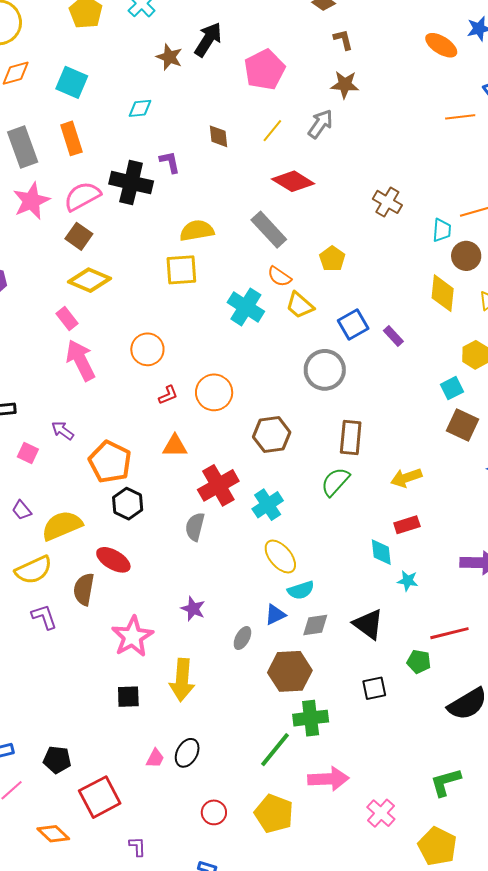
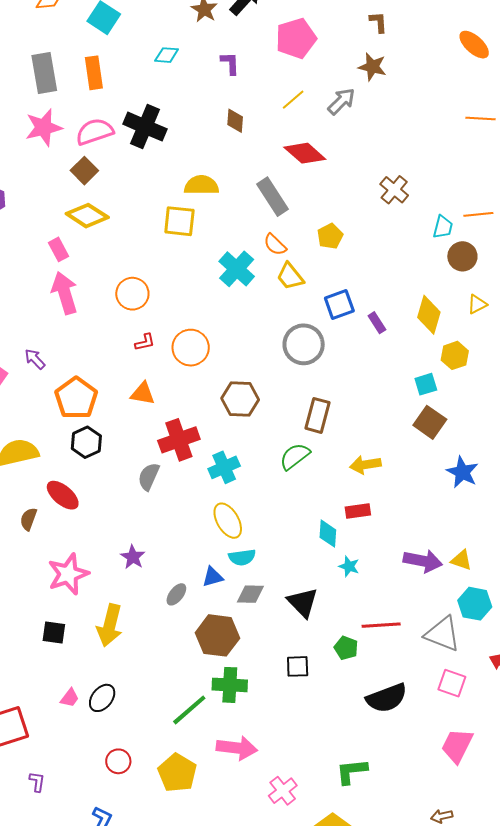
brown diamond: (218, 136) -> (235, 121), moved
purple L-shape: (170, 162) -> (230, 63), moved
yellow diamond: (443, 293) -> (429, 315), moved
brown semicircle: (84, 589) -> (28, 519), size x0.7

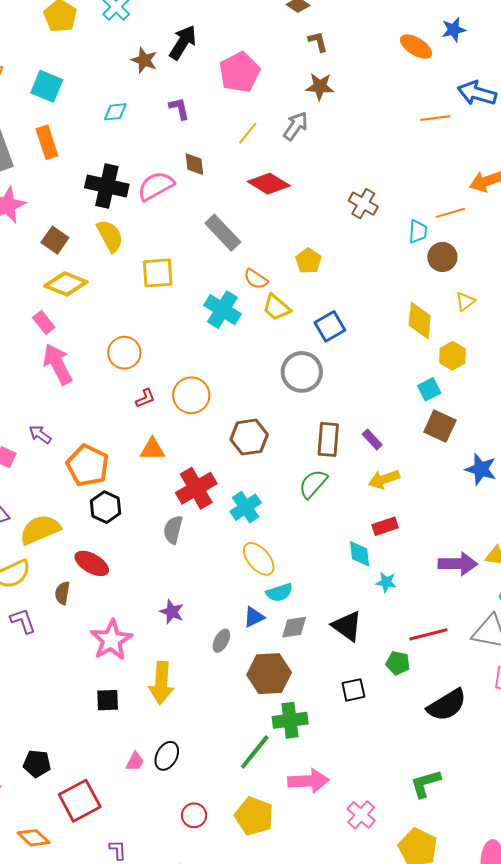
pink semicircle: (95, 132) -> (156, 186), moved
yellow semicircle: (201, 185) -> (110, 236), moved, turned 72
gray rectangle: (273, 197) -> (223, 233), moved
purple rectangle: (377, 323) -> (372, 439), moved

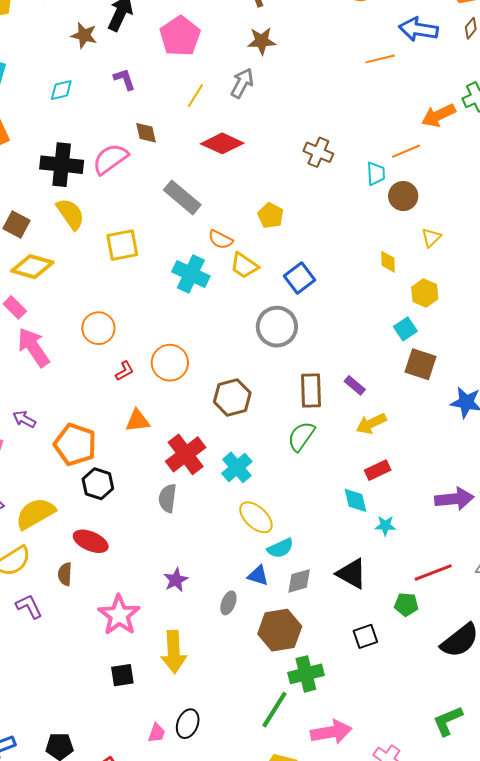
yellow diamond: (420, 320) -> (388, 262), size x0.6
purple star: (172, 612) -> (176, 580), turned 30
blue triangle: (254, 617) -> (258, 576), turned 50

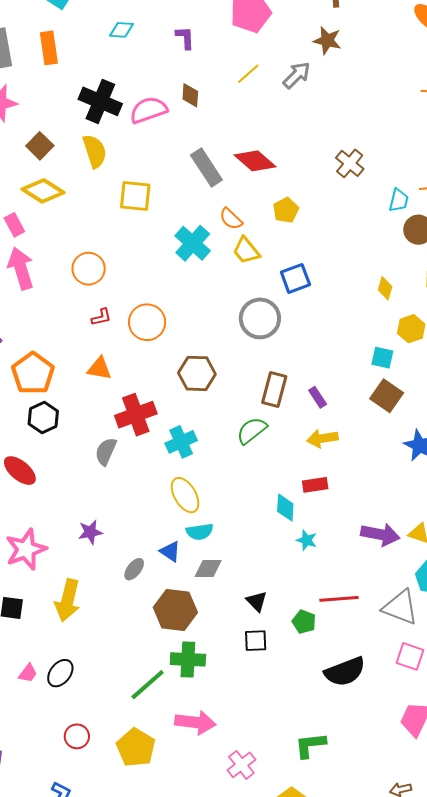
red diamond: (222, 143) -> (255, 161), moved
cyan square: (405, 329) -> (382, 358), turned 30
black triangle: (352, 574) -> (257, 601), moved, size x0.7

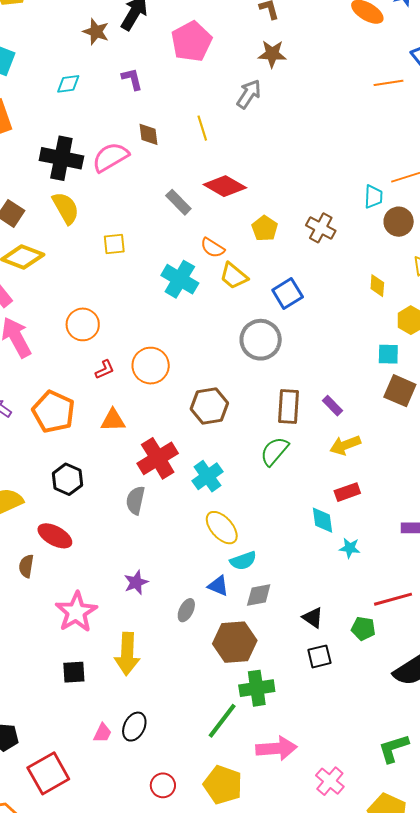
yellow line: (248, 74) -> (202, 128), moved, turned -55
brown cross: (350, 163) -> (321, 228), moved
gray rectangle: (206, 168) -> (178, 202), size x0.7
yellow square: (135, 196) -> (114, 244), size x0.7
orange pentagon: (33, 373) -> (54, 412), moved

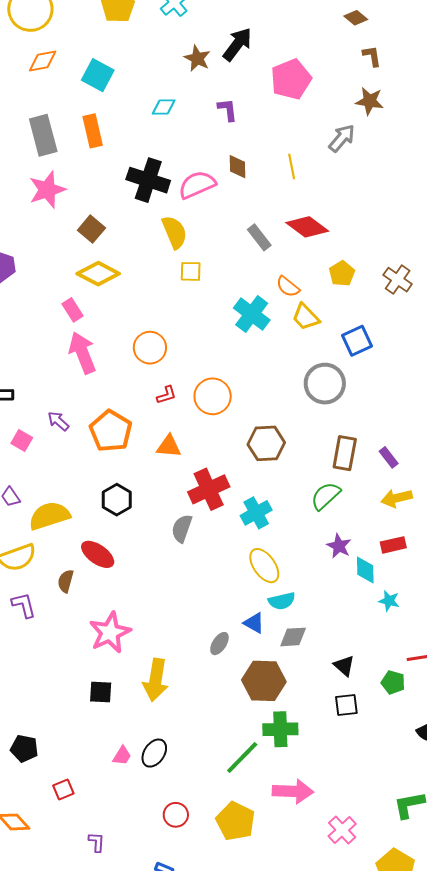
yellow semicircle: (66, 208) -> (174, 232), moved
purple star: (136, 582) -> (339, 546), moved, turned -30
red square: (48, 773) -> (63, 789), size x0.5

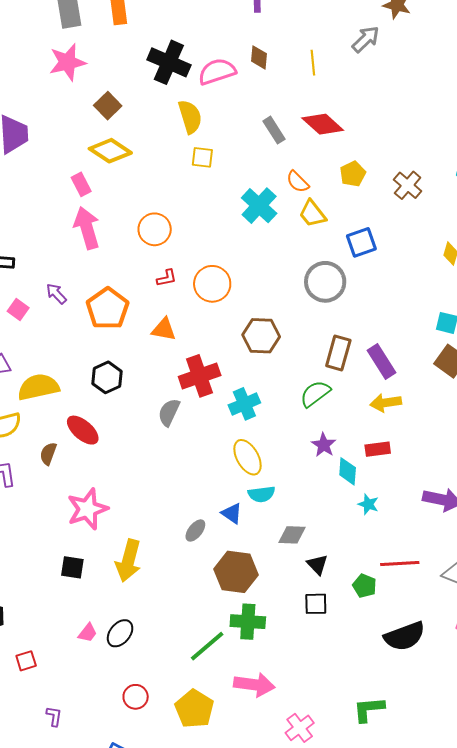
purple rectangle: (389, 457) -> (382, 361), size x1.6
gray diamond: (293, 637) -> (292, 535), moved

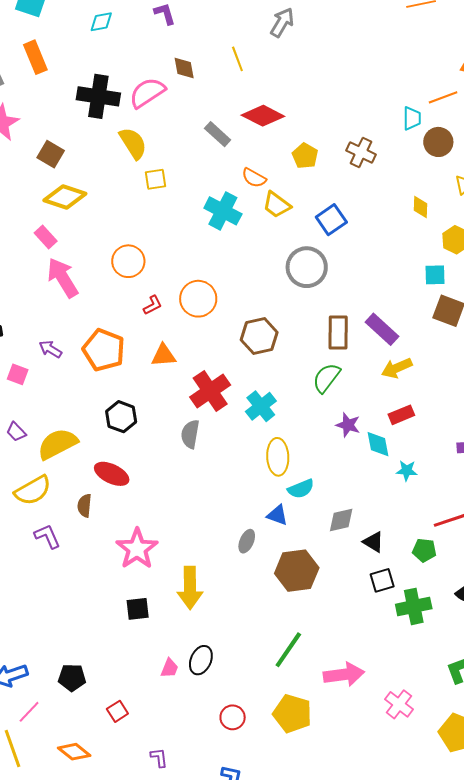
yellow ellipse: (247, 457) -> (278, 457), turned 42
green cross: (248, 622) -> (414, 606), moved

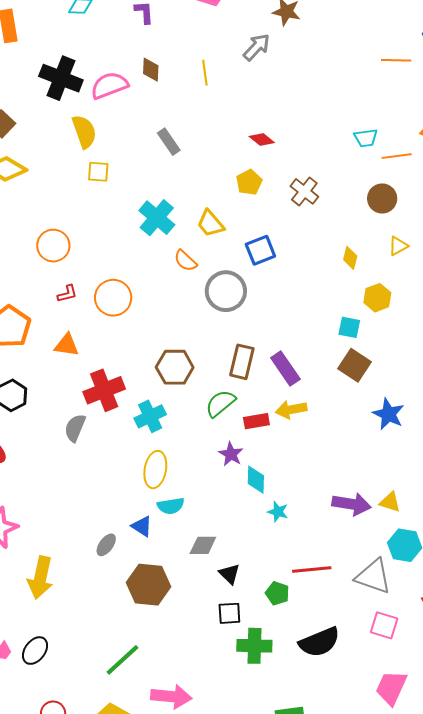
red diamond: (263, 116) -> (262, 139), moved, size x0.6
cyan trapezoid: (412, 118) -> (366, 138), moved, turned 70
orange semicircle: (254, 178) -> (185, 261), moved
brown hexagon: (259, 336) -> (175, 367), moved
red rectangle: (401, 415) -> (256, 421), moved

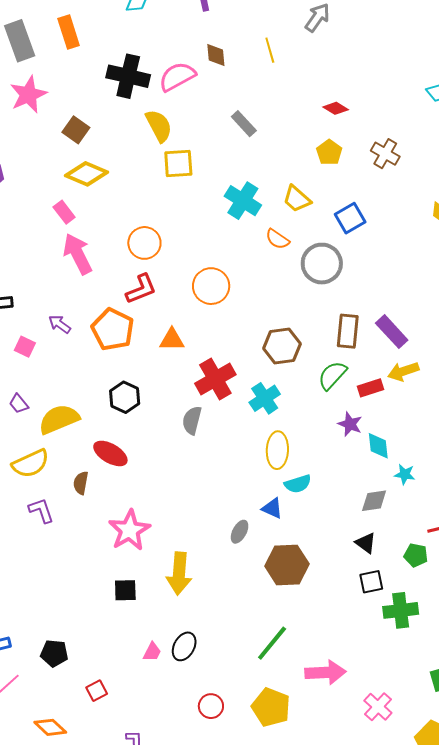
yellow square: (98, 172) -> (178, 163), size x1.4
red L-shape: (67, 294) -> (141, 289), moved, size x1.6
gray diamond: (203, 545) -> (374, 501), moved

